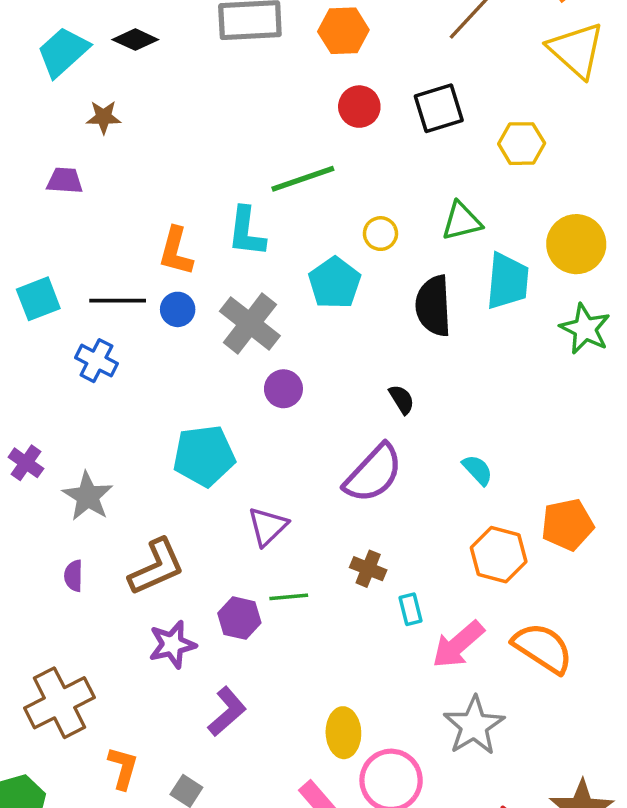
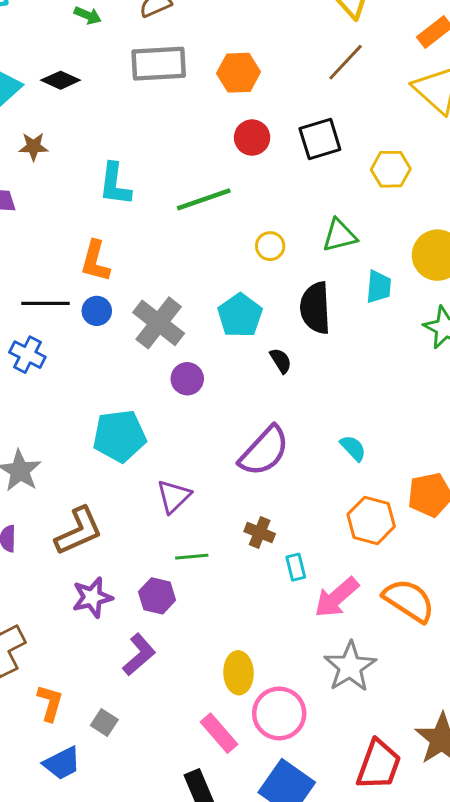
cyan L-shape: (246, 232) -> (115, 184), moved
cyan trapezoid: (507, 281) -> (379, 287), size x0.7
cyan pentagon: (335, 283) -> (240, 315), moved
black semicircle: (402, 399) -> (281, 361), moved
purple hexagon: (239, 618) -> (157, 596), moved

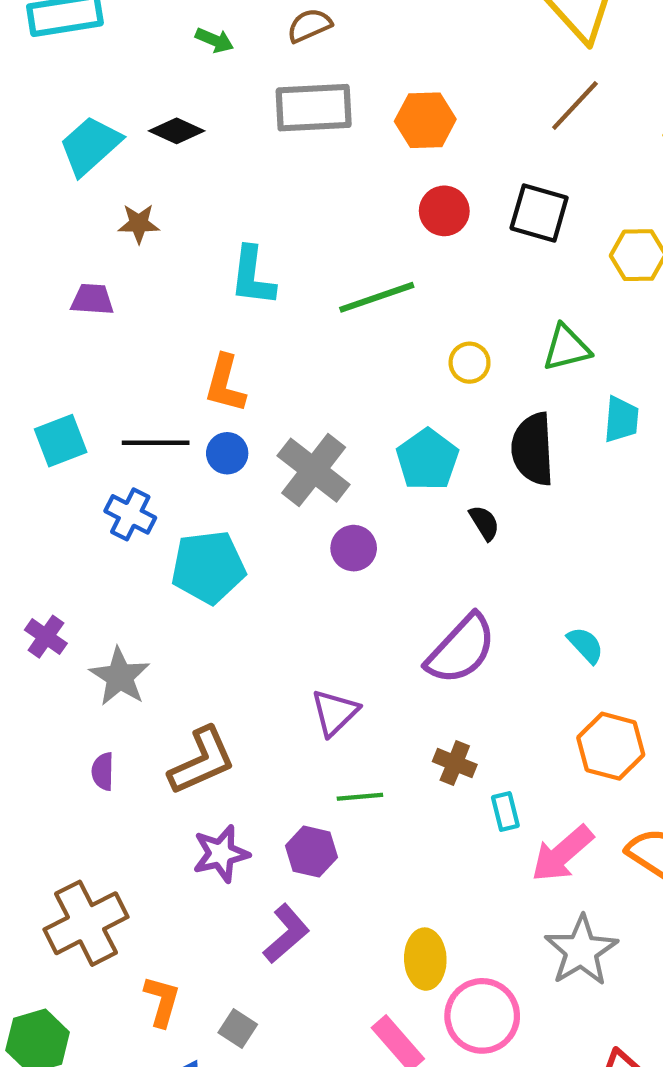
black square: (320, 139) -> (539, 213), turned 33
cyan pentagon: (119, 436) -> (208, 567), moved

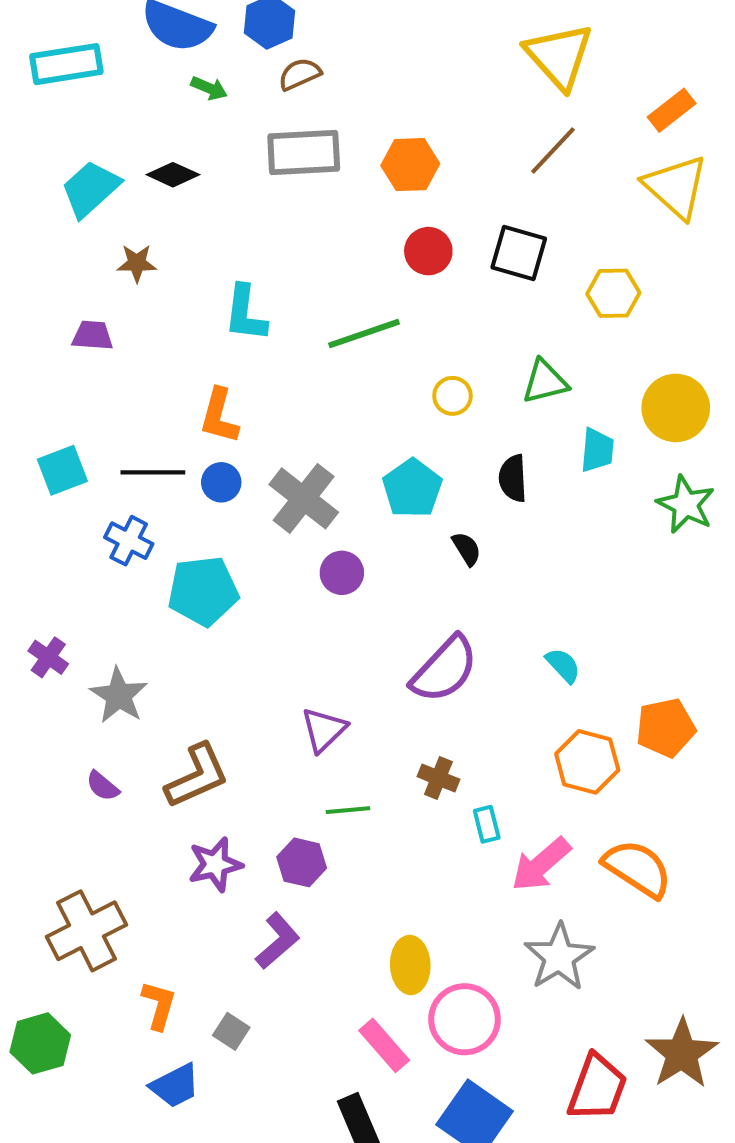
black semicircle: (533, 449) -> (513, 478), size x0.7
purple semicircle: (103, 771) -> (103, 786), turned -51

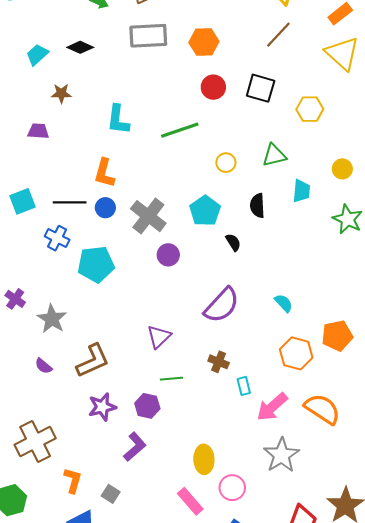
cyan trapezoid: (91, 189) -> (37, 55), size x0.7
yellow circle: (676, 408) -> (342, 169), size x0.6
pink circle: (465, 1019) -> (232, 488), size x0.7

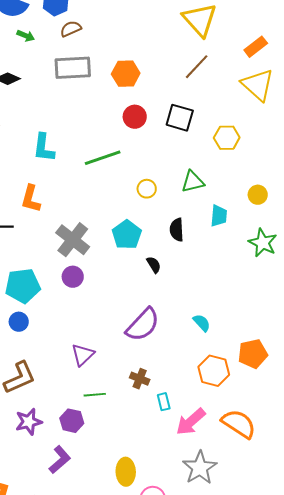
blue circle: (105, 208) -> (19, 322), moved
purple circle: (168, 255) -> (73, 277), moved

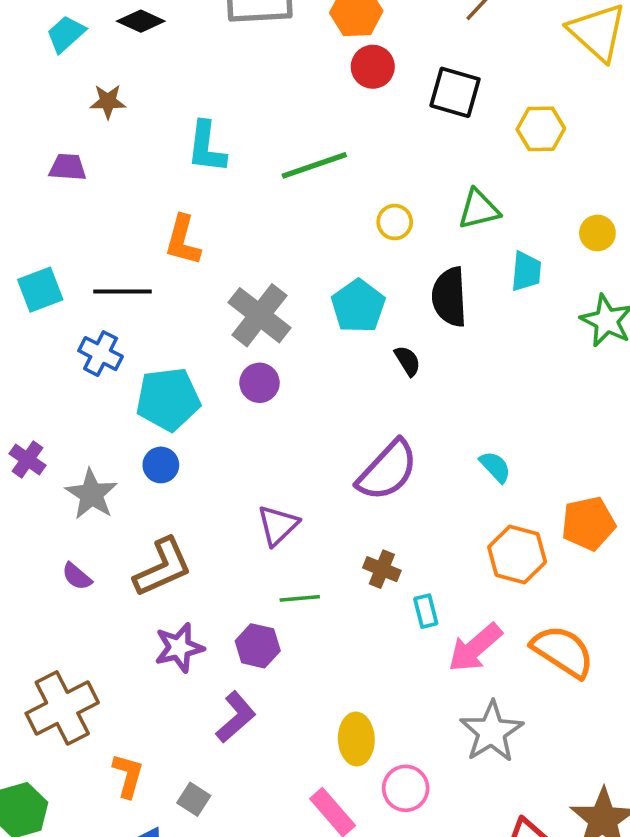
red circle: (135, 117) -> (373, 67), moved
black semicircle: (177, 230) -> (449, 297), size x1.4

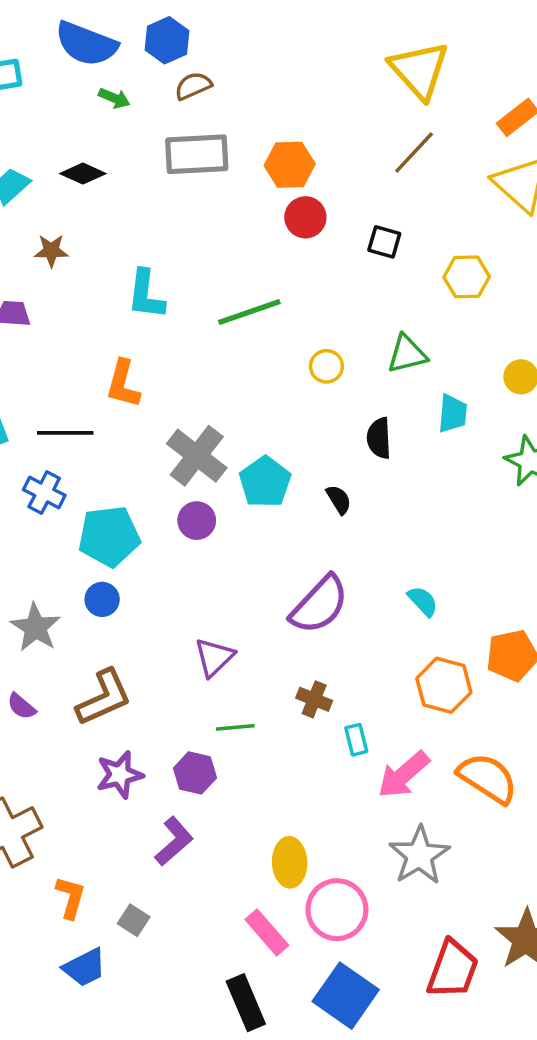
black square: (455, 92) -> (384, 242), size x0.7
black semicircle: (449, 297) -> (379, 438), size x0.7
cyan pentagon: (358, 306) -> (265, 482), moved
pink circle: (406, 788) -> (337, 910), size x1.4

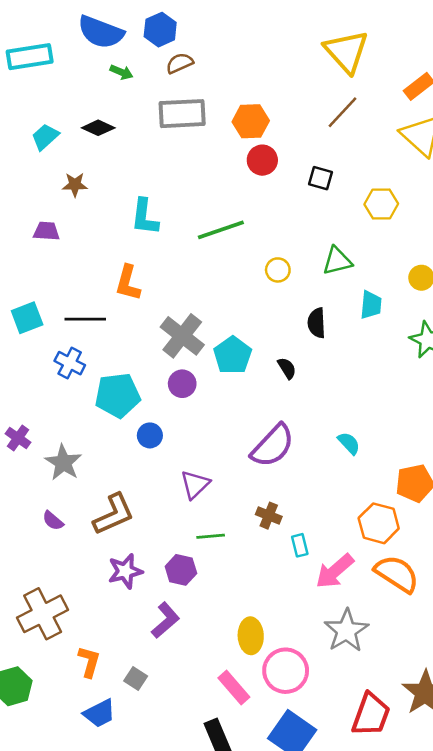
blue circle: (102, 599) -> (150, 435), moved
orange hexagon: (444, 685) -> (379, 523), moved

